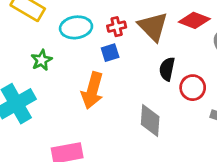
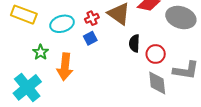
orange arrow: (92, 90) -> (65, 67), moved
gray diamond: (150, 120) -> (157, 83), moved

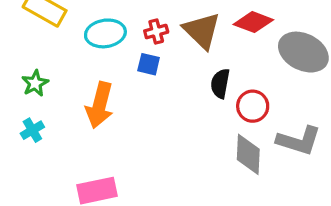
blue square: (90, 38) -> (149, 64), turned 32
green star: (41, 52) -> (35, 83), moved
cyan cross: (27, 87) -> (32, 130), size x0.5

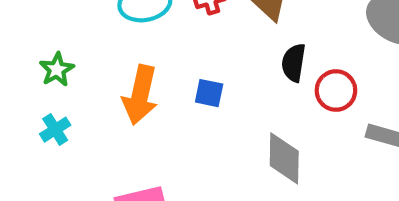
blue square: (149, 64) -> (209, 93), moved
gray diamond: (248, 154) -> (284, 158), moved

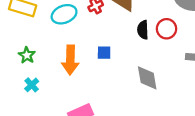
red circle: (336, 90) -> (167, 29), moved

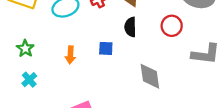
black semicircle: (143, 30) -> (130, 27), moved
orange arrow: (70, 60) -> (70, 55), size x0.6

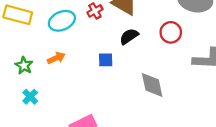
black semicircle: (130, 27) -> (129, 36), turned 60
orange arrow: (70, 55) -> (56, 58), moved, turned -114

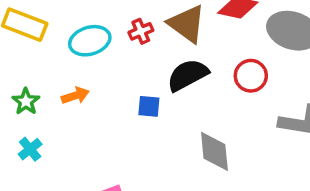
black semicircle: (129, 36) -> (188, 75), size x1.4

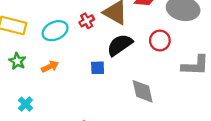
green star: (26, 101) -> (17, 61), moved

